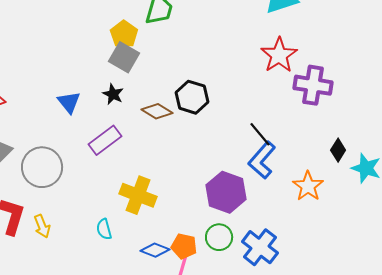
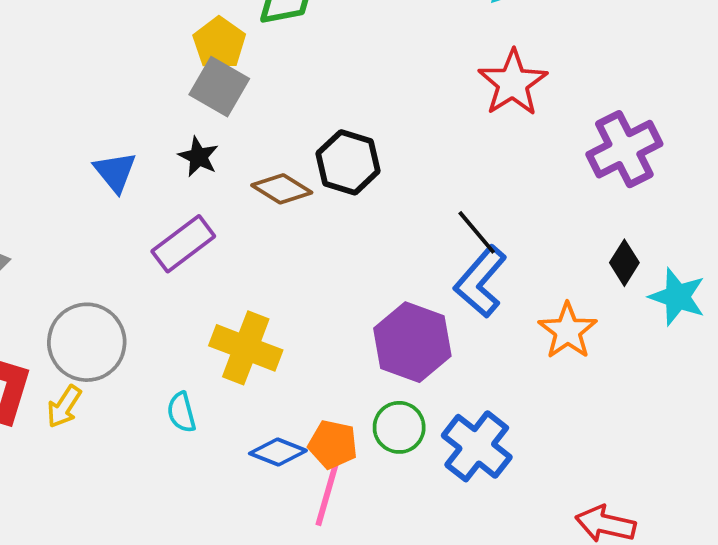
purple cross: (313, 85) -> (624, 149), moved, turned -36
gray circle: (42, 167) -> (87, 342), moved
yellow arrow: (42, 226) -> (64, 407), turned 55

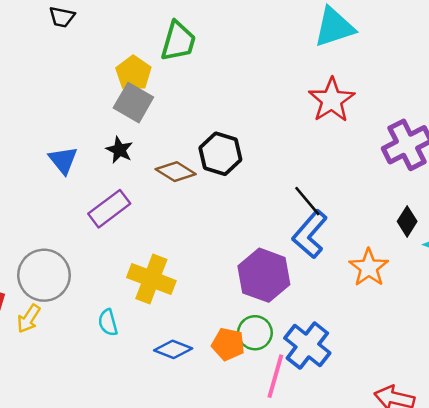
orange pentagon: (333, 444) -> (228, 344), moved
pink line: (327, 494) -> (275, 376), moved

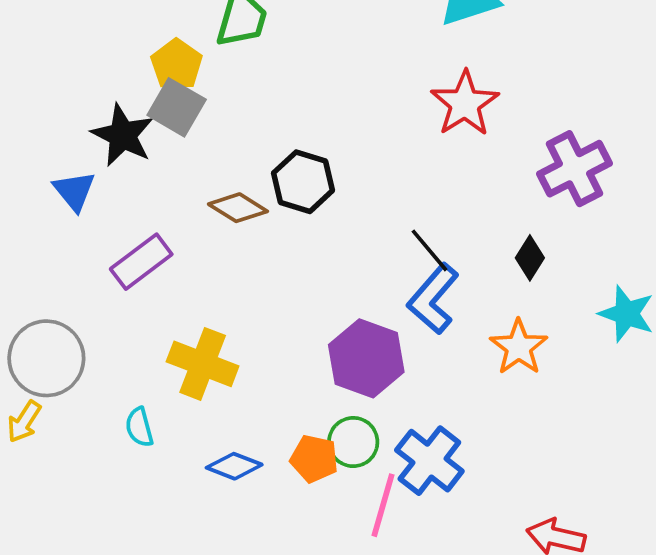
black star: (119, 150) -> (123, 135), moved, size x1.6
black diamond: (407, 221) -> (530, 258), moved

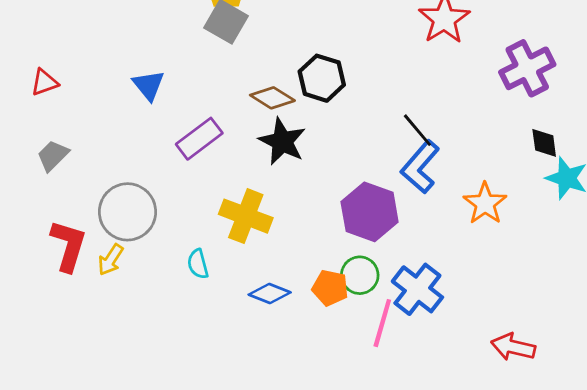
black star: (123, 135) -> (282, 141), moved
black diamond: (530, 258) -> (544, 143), moved, turned -40

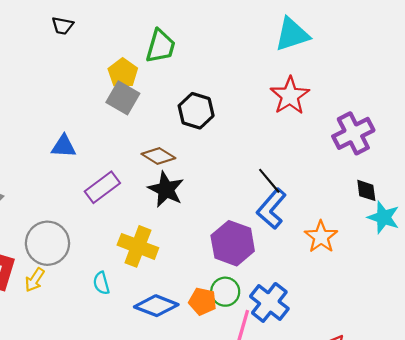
black hexagon: (322, 78) -> (196, 111), moved
blue triangle: (149, 85) -> (64, 146), turned -48
blue diamond: (270, 294) -> (156, 306), size x1.4

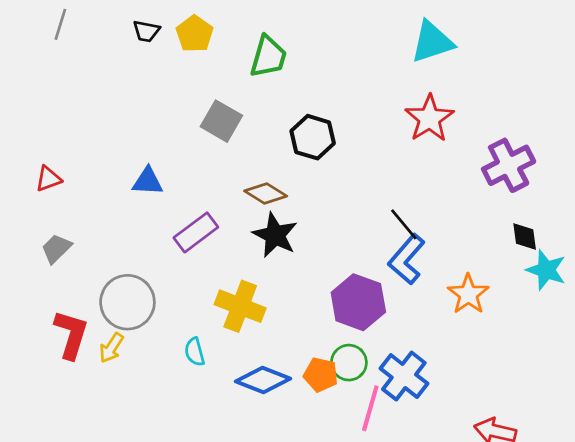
yellow pentagon: (123, 73) -> (195, 34), moved

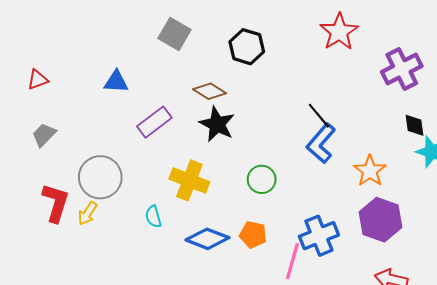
purple hexagon: (358, 302) -> (381, 220), moved
green circle: (349, 363) -> (262, 179), moved
blue cross: (404, 376) -> (319, 236), turned 30

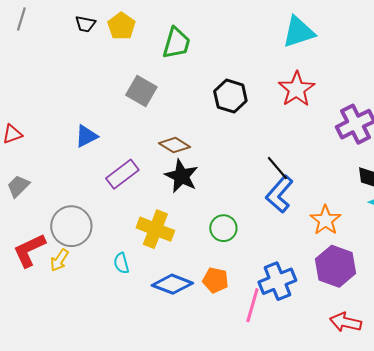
black hexagon: (247, 47) -> (230, 96), moved
blue triangle: (116, 82) -> (86, 136), turned -30
red L-shape: (56, 203) -> (29, 250), turned -132

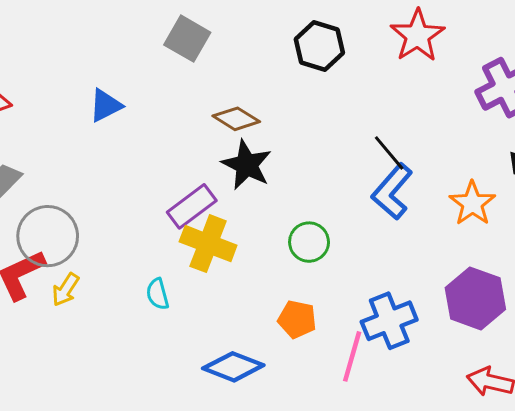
purple rectangle: (122, 174) -> (192, 206), moved
orange star: (326, 220) -> (472, 203), moved
gray circle: (71, 226) -> (48, 236), moved
blue diamond: (172, 284) -> (233, 367), moved

